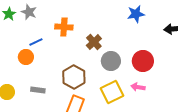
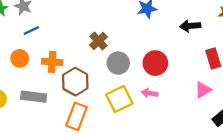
orange cross: (64, 27) -> (52, 62), moved
blue line: (36, 42) -> (31, 31), moved
gray rectangle: (38, 90) -> (34, 97), size x1.5

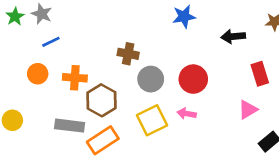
brown cross: (99, 41) -> (128, 54), turned -36
gray rectangle: (34, 97) -> (70, 126), moved
orange rectangle: (76, 116) -> (103, 140), turned 36

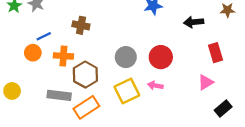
blue line: (51, 42) -> (44, 36), moved
brown cross: (128, 54) -> (81, 25), moved

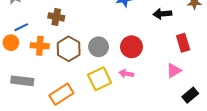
brown hexagon: (85, 75) -> (69, 49), moved
gray rectangle: (59, 95) -> (22, 81), moved

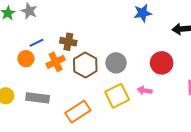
brown cross: (56, 17) -> (68, 42), moved
orange cross: (40, 46) -> (56, 62), turned -30
red circle: (131, 47) -> (162, 63), moved

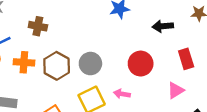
brown cross: (68, 42) -> (38, 26), moved
orange cross: (56, 62) -> (24, 62), turned 30

